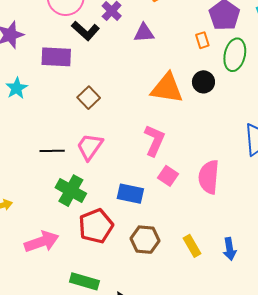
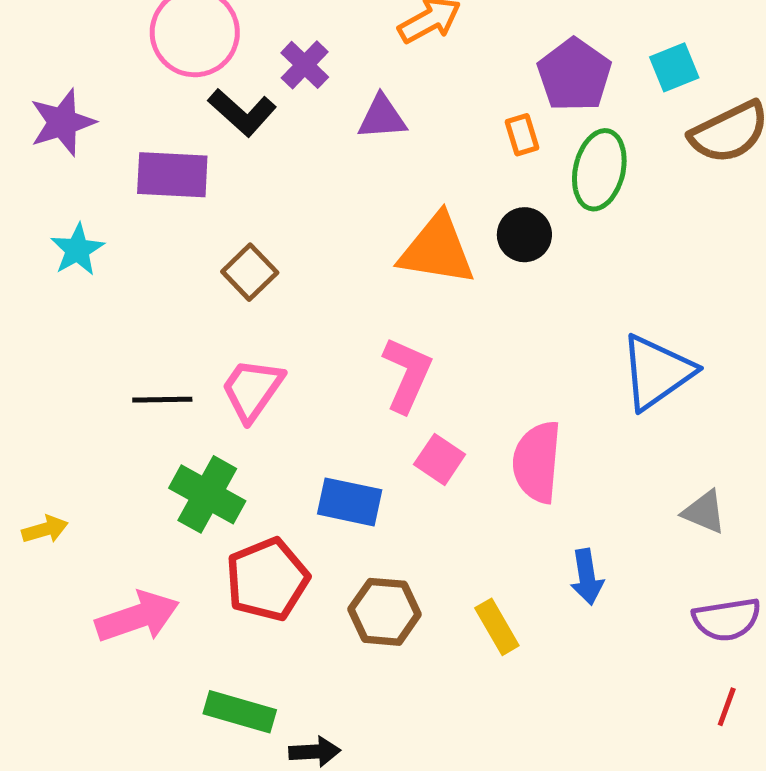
blue arrow: (230, 249) -> (587, 577), moved

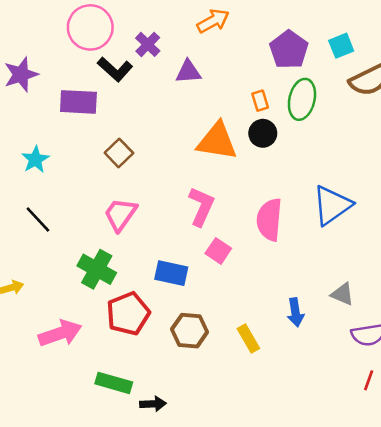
orange rectangle: (522, 135) -> (260, 101), moved
cyan star: (77, 250) -> (35, 159), moved
black line: (162, 400) -> (38, 220), moved, turned 48
pink semicircle: (537, 462) -> (269, 220), moved
gray triangle: (704, 512) -> (343, 294), moved

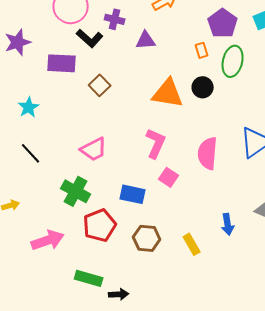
purple cross: (148, 44) -> (115, 19), turned -30
orange rectangle: (260, 101) -> (202, 50), moved
brown square: (119, 153) -> (100, 85), moved
pink trapezoid: (120, 214) -> (94, 149), turned -152

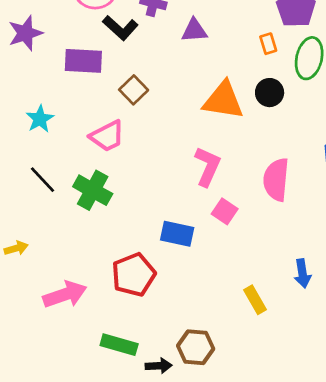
pink trapezoid: (94, 149) -> (107, 136), moved
green cross: (76, 191) -> (93, 190), moved
brown hexagon: (147, 238) -> (196, 347), moved

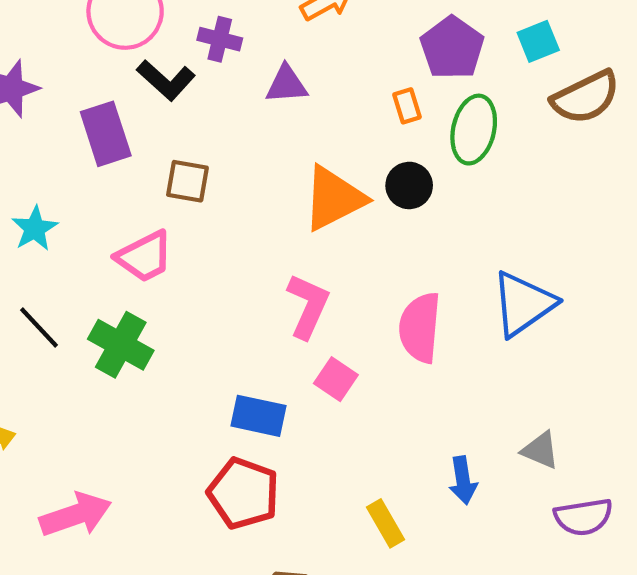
purple rectangle: (83, 61) -> (106, 134), turned 69
brown square: (134, 90) -> (187, 181), turned -36
orange triangle: (223, 100) -> (334, 198), turned -36
red pentagon: (134, 275) -> (243, 493), moved, turned -30

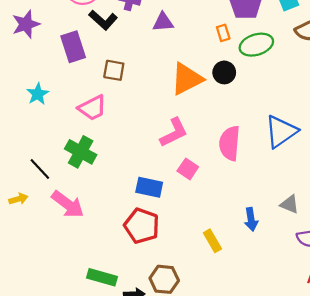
green ellipse: (474, 130) -> (256, 45), turned 60
pink L-shape: (308, 306) -> (174, 133), turned 40
black line: (39, 328) -> (40, 169), moved
pink arrow: (76, 515) -> (68, 204), moved, turned 56

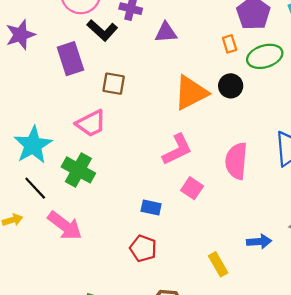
cyan star: (38, 94) -> (33, 145), moved, size x1.6
blue rectangle: (149, 187) -> (151, 207), size x0.7
blue arrow: (251, 219) -> (259, 242), turned -85
red pentagon: (142, 226) -> (143, 248), size x0.7

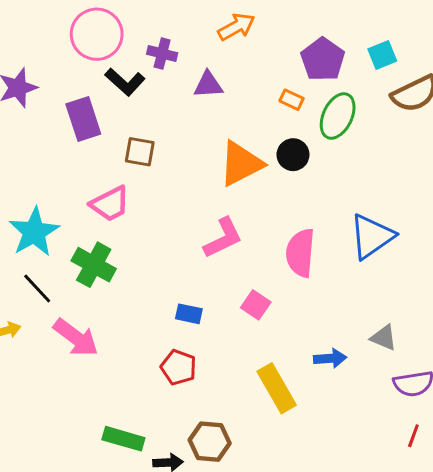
orange rectangle: (230, 44) -> (291, 100), turned -48
green ellipse: (265, 56) -> (338, 116), turned -48
pink square: (192, 188) -> (256, 305), moved
yellow rectangle: (218, 264) -> (277, 388), size x1.5

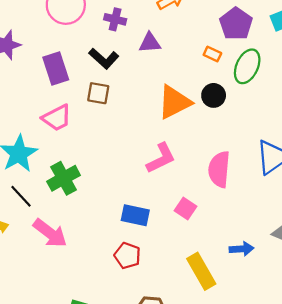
black L-shape: (125, 82) -> (104, 58), moved
pink trapezoid: (110, 204) -> (57, 118), moved
green cross: (94, 265) -> (64, 178), turned 32
blue rectangle: (189, 314) -> (135, 215), size x1.4

